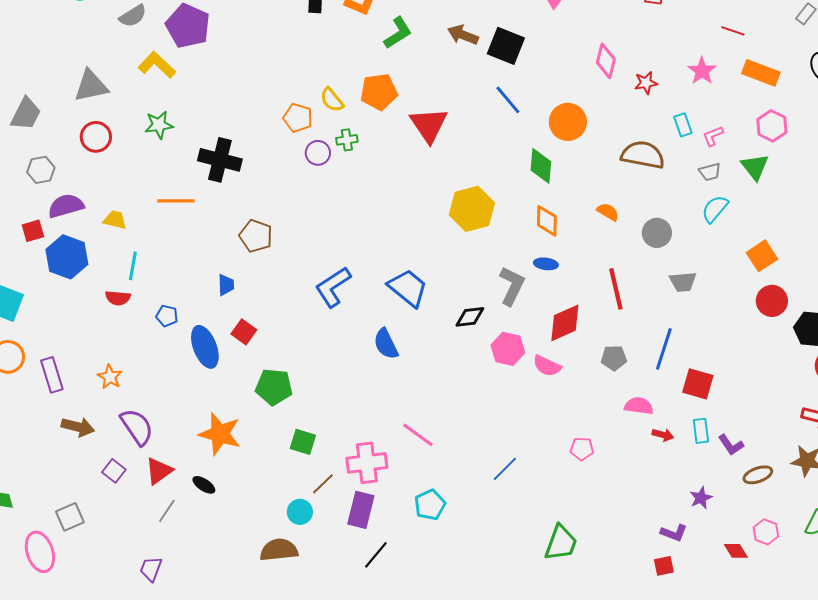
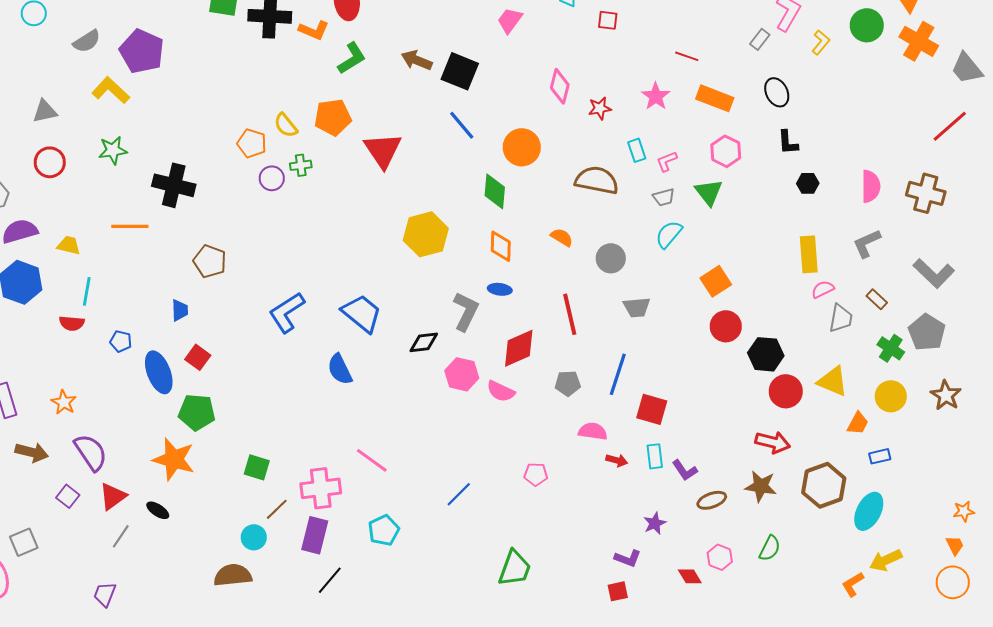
gray triangle: (91, 86) -> (45, 111), size x0.7
green pentagon: (274, 387) -> (197, 412), moved

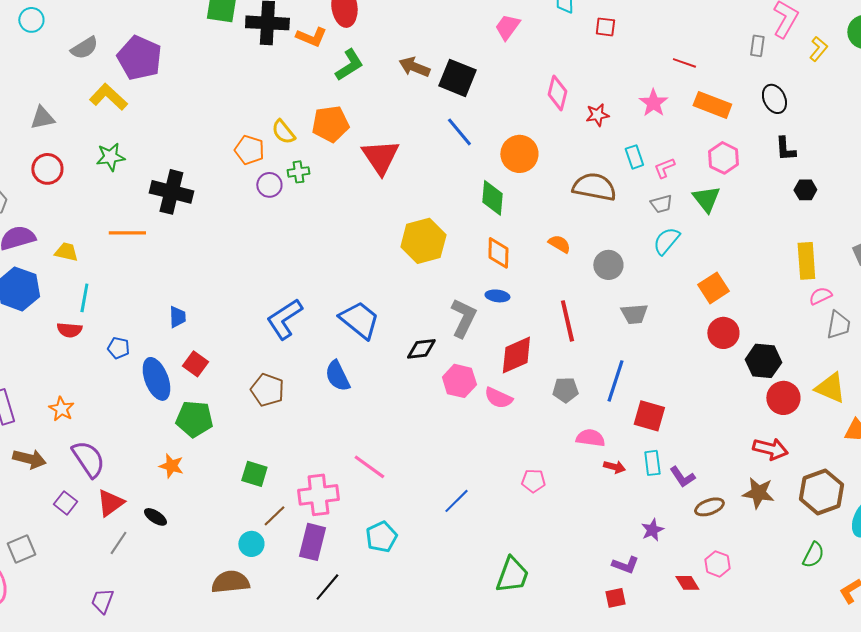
gray rectangle: (760, 39) -> (757, 46), turned -30
brown pentagon: (210, 261) -> (267, 390), moved
orange star: (174, 459) -> (171, 466), size x0.6
green semicircle: (770, 548) -> (813, 555), moved

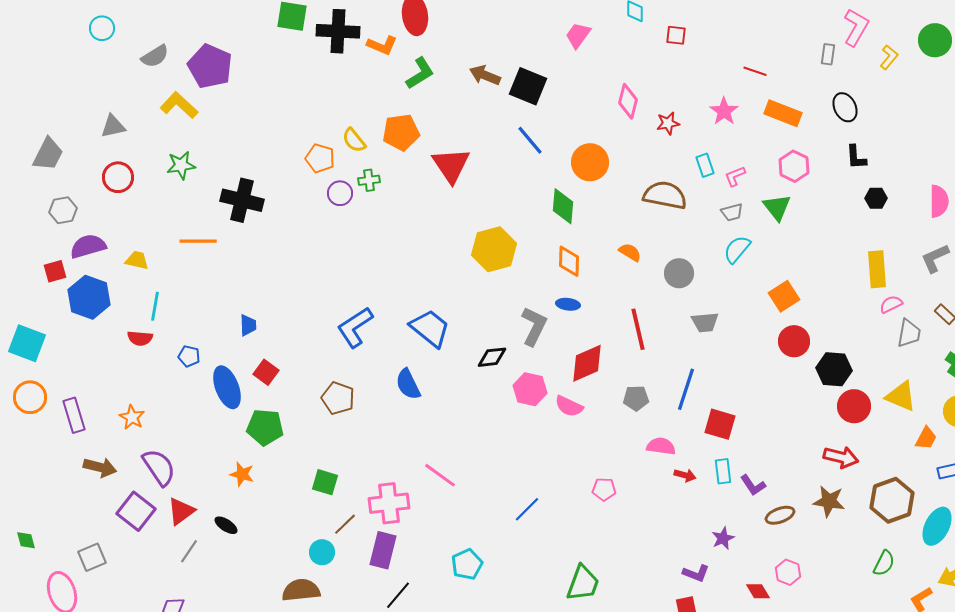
purple square: (65, 503) -> (136, 511), size x1.6
cyan pentagon: (381, 537) -> (467, 564), moved

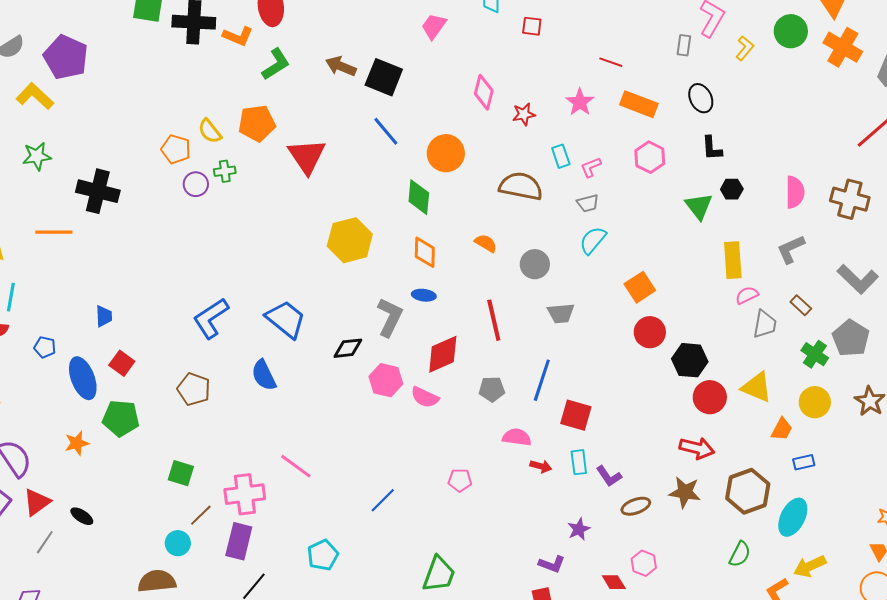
green triangle: (777, 207) -> (699, 206), moved
orange star: (242, 474) -> (77, 443), moved, turned -30

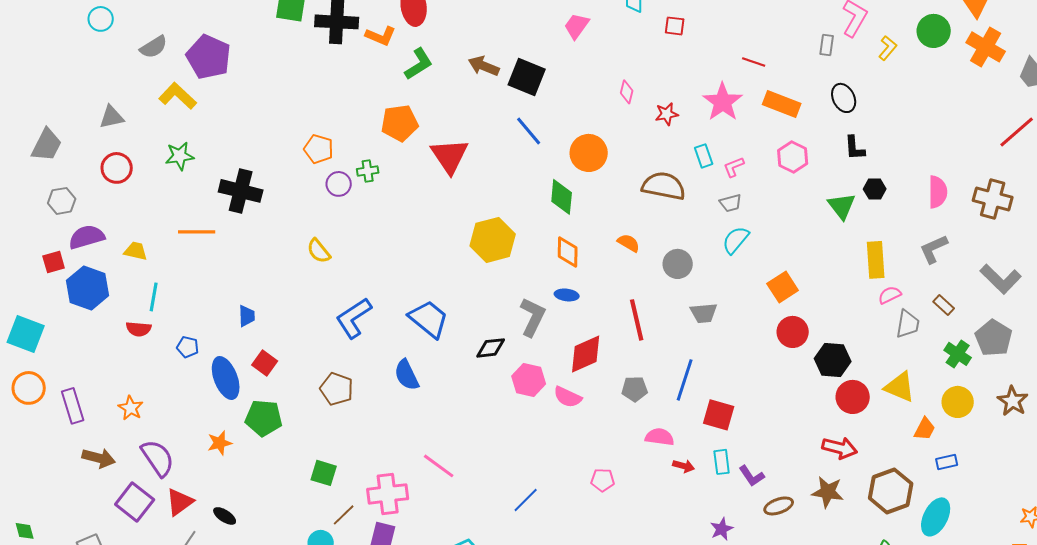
pink diamond: (484, 92) -> (627, 92), size x0.7
pink star: (580, 102) -> (723, 102), size x1.4
yellow semicircle: (210, 131) -> (319, 251), moved

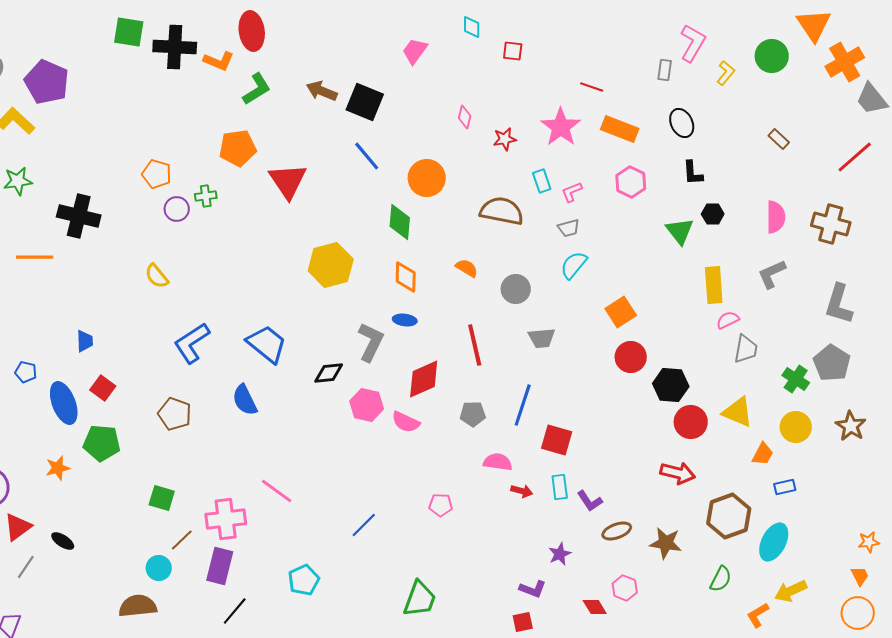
orange cross: (986, 47) -> (845, 62), moved, turned 30
gray L-shape: (1001, 279) -> (839, 304), turned 63
brown rectangle: (944, 305) -> (779, 139), moved
brown star: (828, 492) -> (666, 543), moved

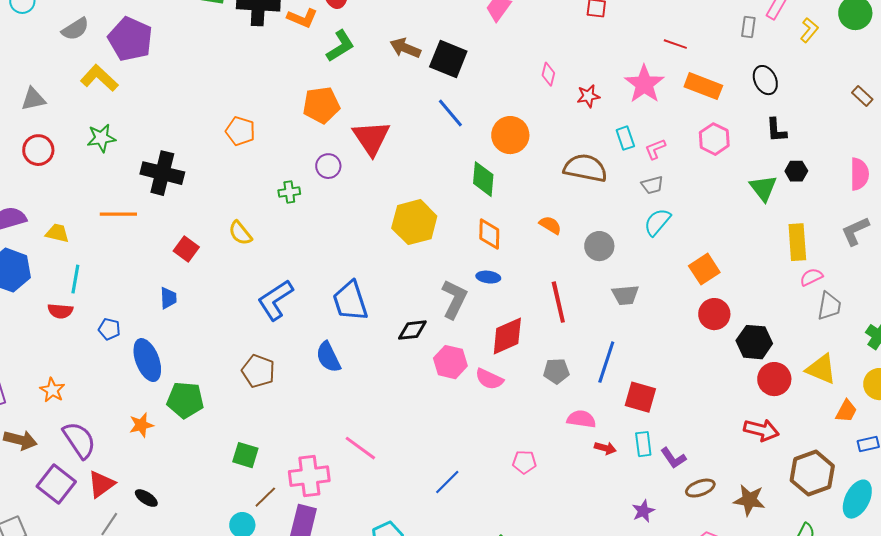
green cross: (206, 196) -> (289, 192), moved
purple circle: (177, 209) -> (328, 166), moved
blue trapezoid: (267, 344) -> (350, 301), turned -147
red square: (103, 388) -> (186, 249), moved

